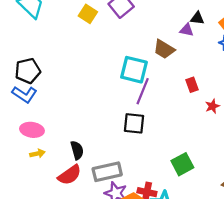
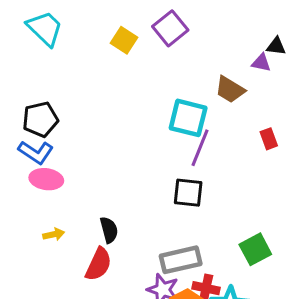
pink ellipse: (32, 130) -> (46, 179), moved
gray rectangle: (107, 172) -> (181, 260), moved
red semicircle: (70, 175) -> (99, 264), turned -30

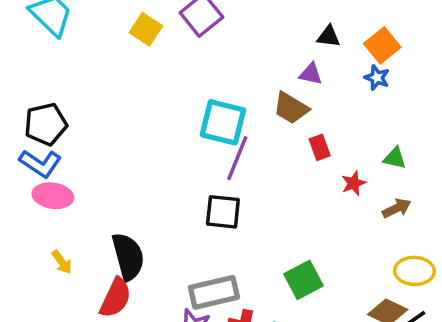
purple triangle: (261, 63) -> (311, 74), moved
brown trapezoid: (230, 90) -> (291, 108), moved
black semicircle: (109, 230) -> (128, 257), size x1.5
yellow arrow: (54, 234) -> (62, 262), turned 66

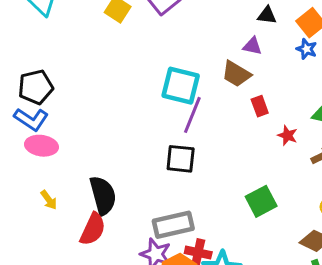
red star: (354, 183) -> (287, 135), turned -30
green square: (303, 280) -> (261, 201), moved

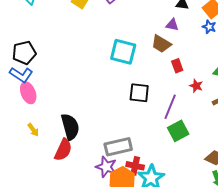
purple line: (192, 115) -> (170, 107), moved
pink ellipse: (41, 146) -> (28, 93), turned 60
black square: (181, 159) -> (139, 93), moved

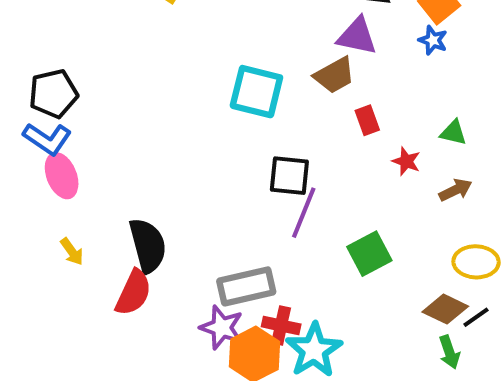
purple triangle: (172, 25) -> (357, 36), size x1.5
brown trapezoid: (161, 44) -> (334, 75), turned -60
purple line: (170, 107) -> (304, 213), moved

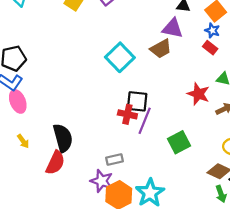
cyan square: (256, 92) -> (120, 57), turned 32
red rectangle: (367, 120) -> (210, 48), moved, turned -32
red star: (406, 161) -> (198, 94), size x1.5
gray rectangle: (246, 286) -> (115, 159), size x0.6
red cross: (281, 325) -> (127, 114), moved

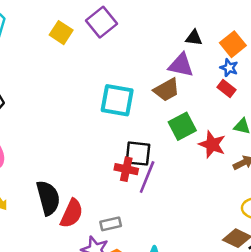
cyan square: (120, 57) -> (117, 100), turned -36
green square: (179, 142) -> (182, 126), moved
red semicircle: (55, 163) -> (72, 213), moved

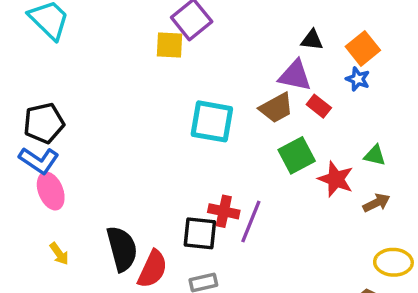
yellow square: (61, 33) -> (169, 45), moved, turned -30
red rectangle: (226, 88) -> (319, 106), moved
black square: (138, 154) -> (200, 233), moved

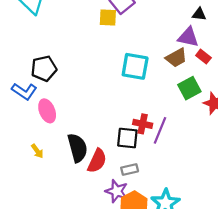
black pentagon: (44, 123) -> (44, 69), moved
pink ellipse: (51, 191) -> (47, 111), moved

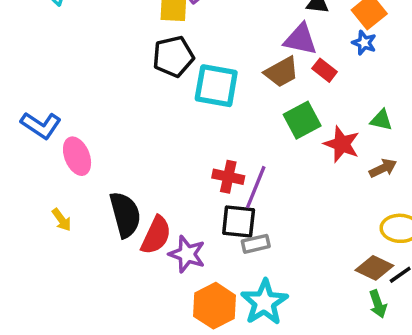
black pentagon: (44, 69) -> (173, 56), moved
black square: (127, 138) -> (239, 221), moved
gray rectangle: (130, 169) -> (256, 244), moved
purple star: (117, 191) -> (187, 254), moved

